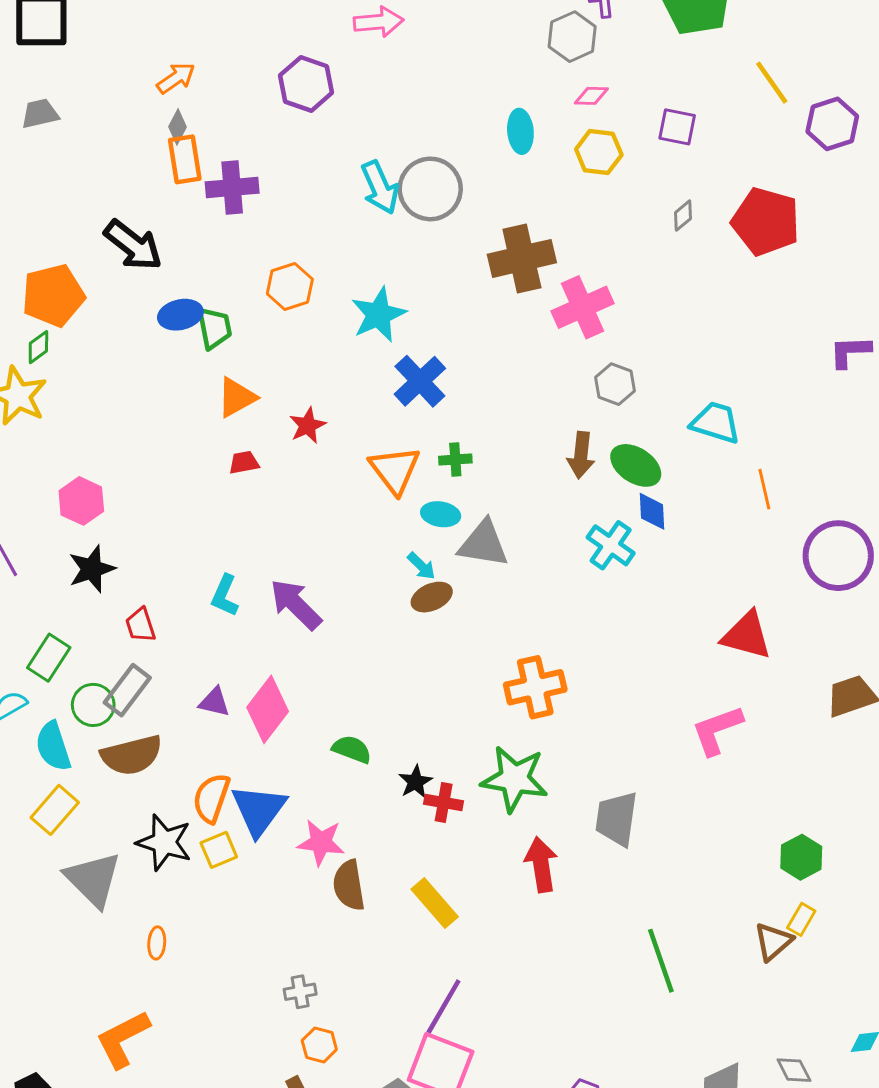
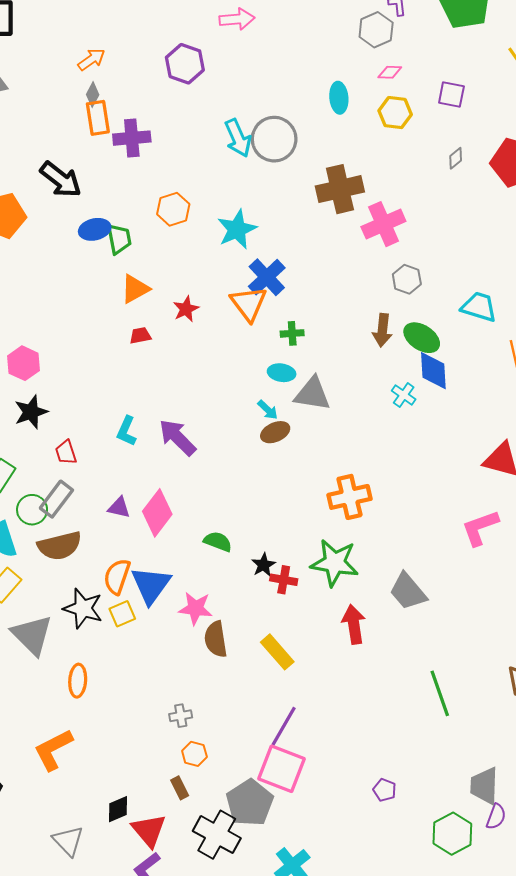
orange triangle: (395, 470) -> (249, 304), moved
blue diamond: (652, 511) -> (433, 371), size x1.4
cyan cross: (611, 545) -> (404, 395), size x0.7
gray trapezoid: (617, 819) -> (408, 591), turned -48
orange ellipse: (157, 943) -> (78, 681), size x1.4

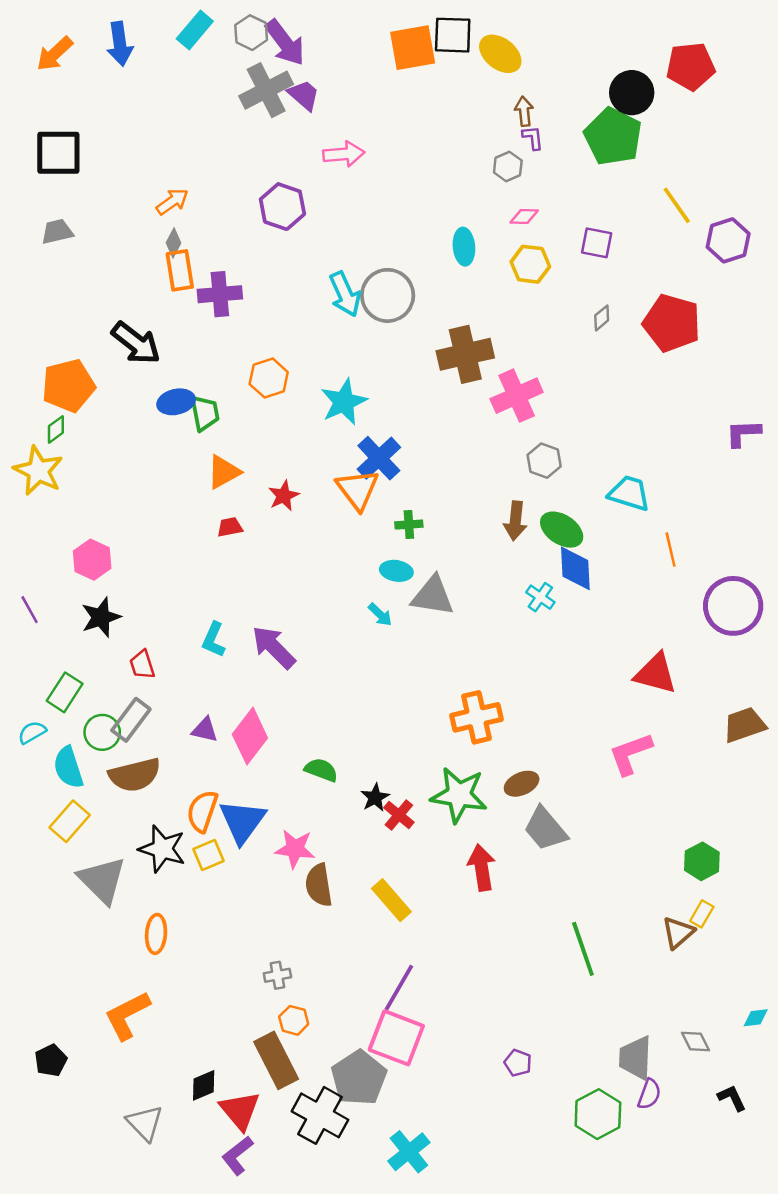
gray hexagon: (376, 30) -> (508, 166), size x0.7
brown ellipse: (275, 432) -> (522, 784), moved
red cross: (284, 580) -> (399, 815), turned 30
brown rectangle: (180, 788) -> (276, 1060), size x2.0

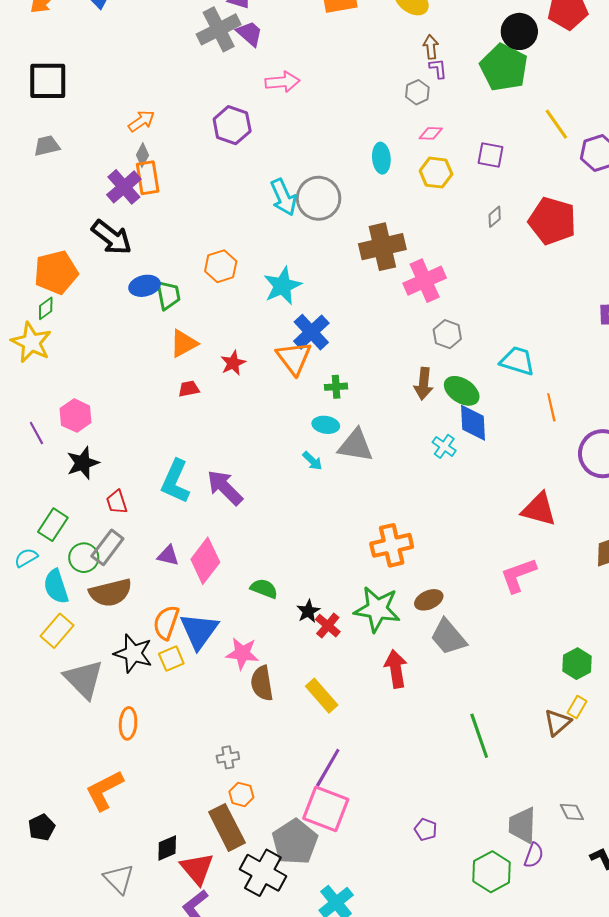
purple cross: (220, 294) -> (124, 187), moved, turned -36
purple line: (30, 610) -> (36, 433), moved
cyan L-shape: (214, 640) -> (175, 481), size x1.5

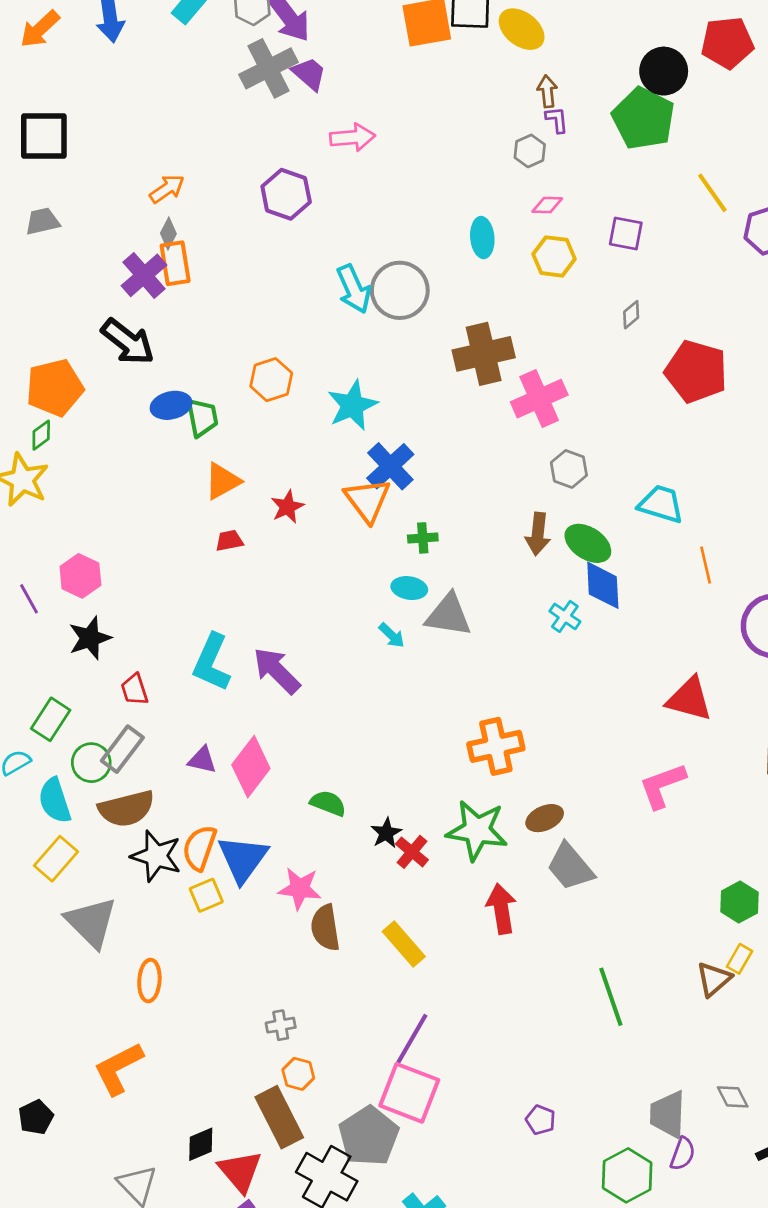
red pentagon: (552, 221) -> (696, 372), moved
black star: (133, 653) -> (156, 856), moved

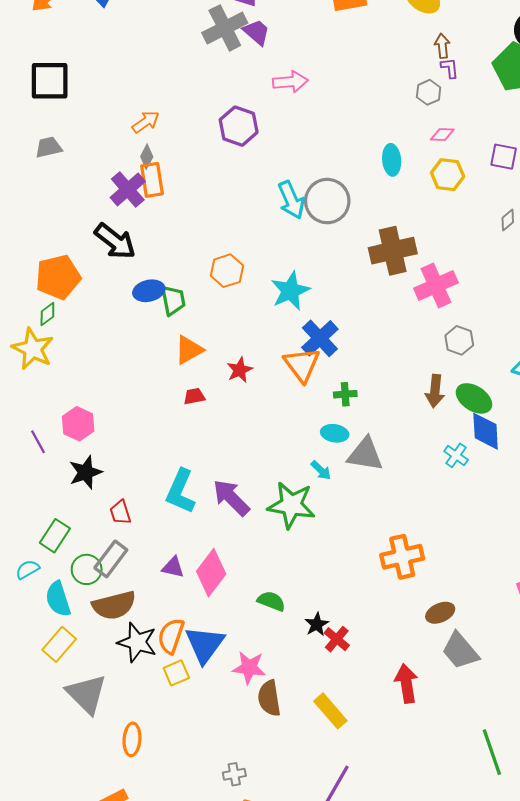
green star: (477, 830) -> (291, 505), moved

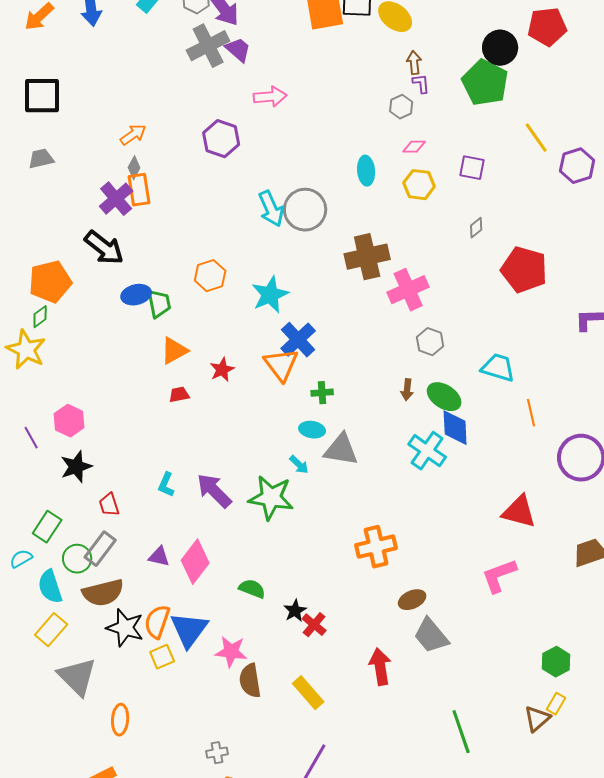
brown arrow: (435, 391) -> (407, 390), size x0.7
cyan cross: (456, 455) -> (427, 451), size x1.6
cyan L-shape: (181, 491) -> (166, 485), size x0.6

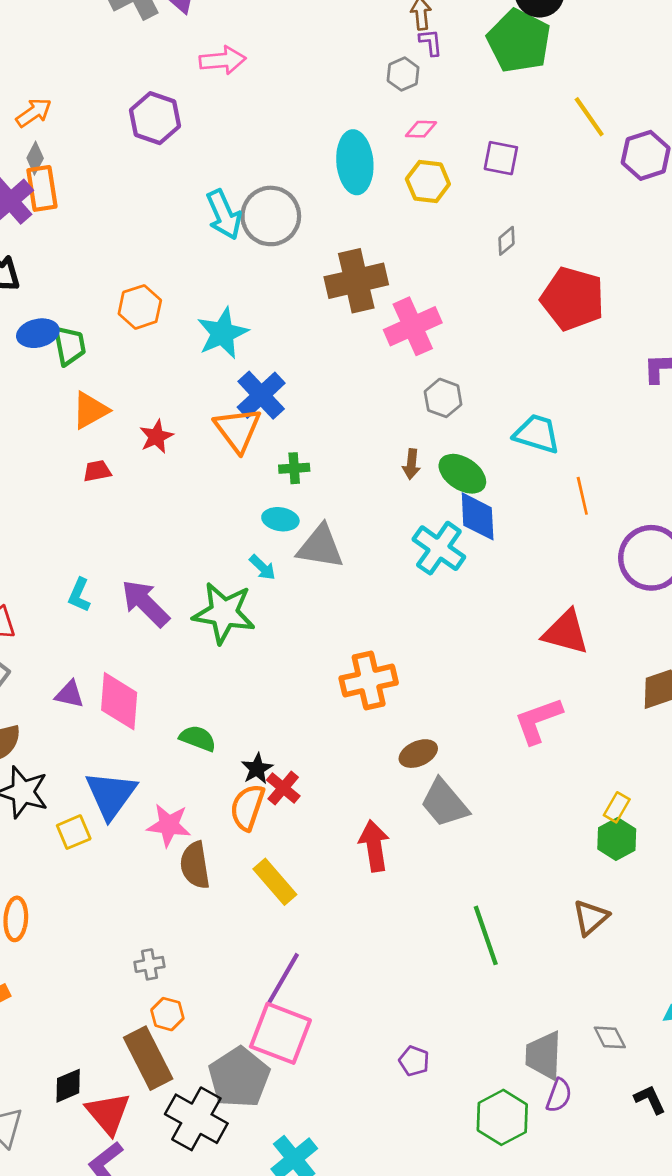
cyan ellipse: (366, 171) -> (355, 162), size x1.5
pink diamond: (195, 562) -> (119, 701), turned -33
orange semicircle: (157, 622) -> (247, 807), moved
yellow rectangle: (556, 704) -> (617, 807), moved

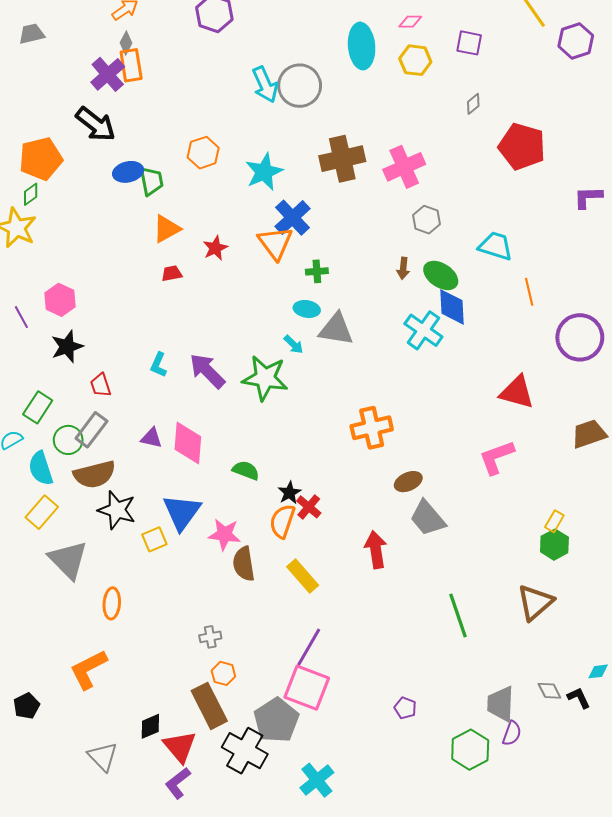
brown cross: (356, 281) -> (342, 159), moved
brown triangle: (591, 918) -> (535, 602), size x1.4
black L-shape: (650, 1099) -> (579, 698), moved

